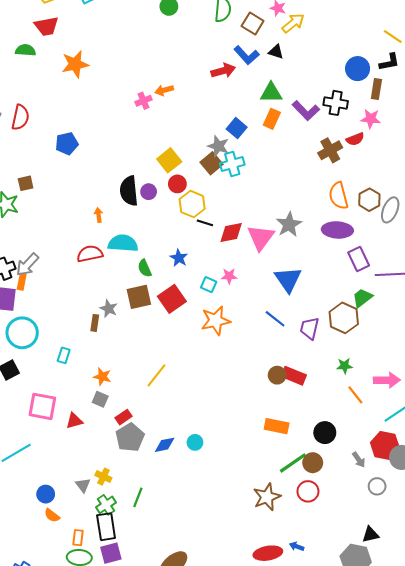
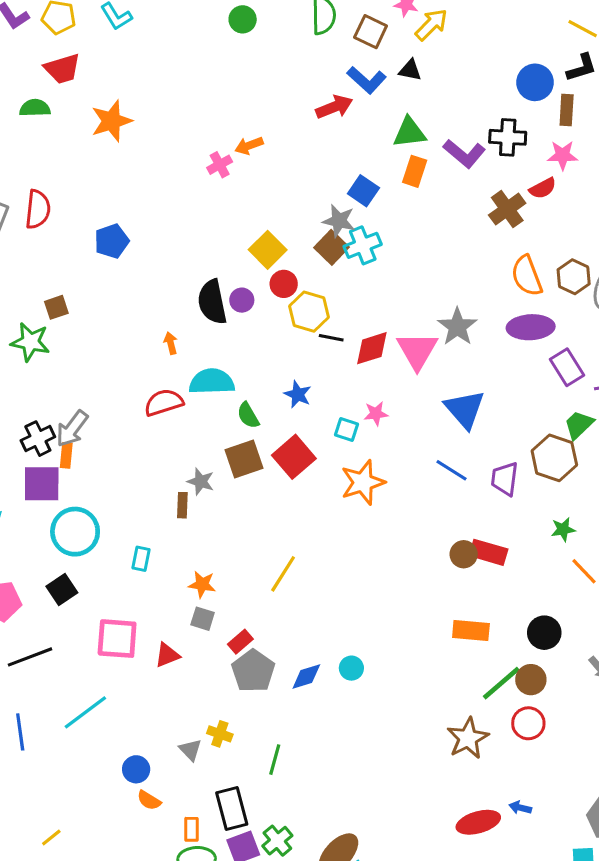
green cross: (106, 505) -> (277, 841), moved

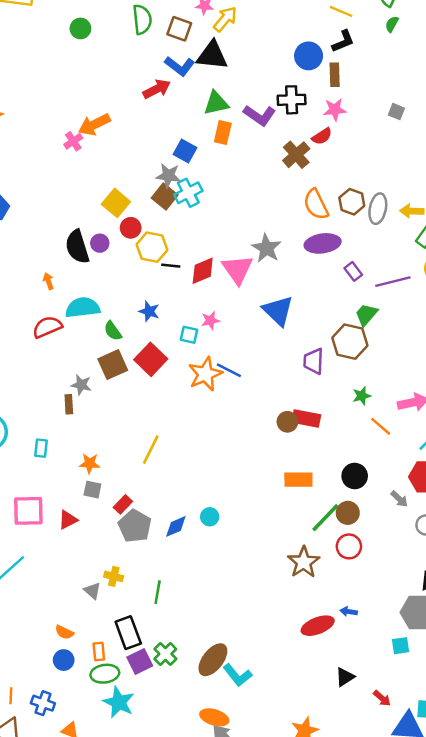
black triangle: (410, 70) -> (212, 55), size x1.8
orange arrow: (249, 146) -> (94, 125), size x1.5
purple rectangle: (567, 367) -> (353, 271), size x0.7
blue line: (452, 470) -> (229, 370), moved
blue circle: (136, 769) -> (64, 660), moved

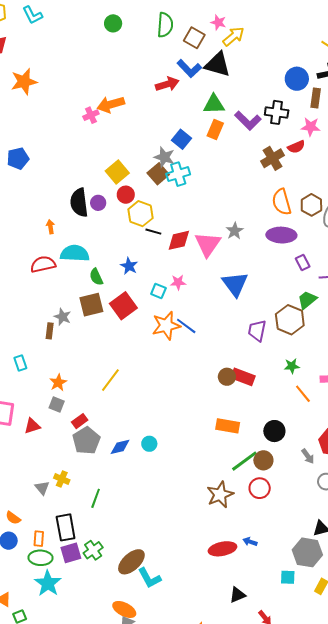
gray star: (266, 248) -> (235, 231), size x0.7
cyan rectangle: (41, 448) -> (20, 363), turned -35
orange star: (90, 463) -> (58, 383), turned 30

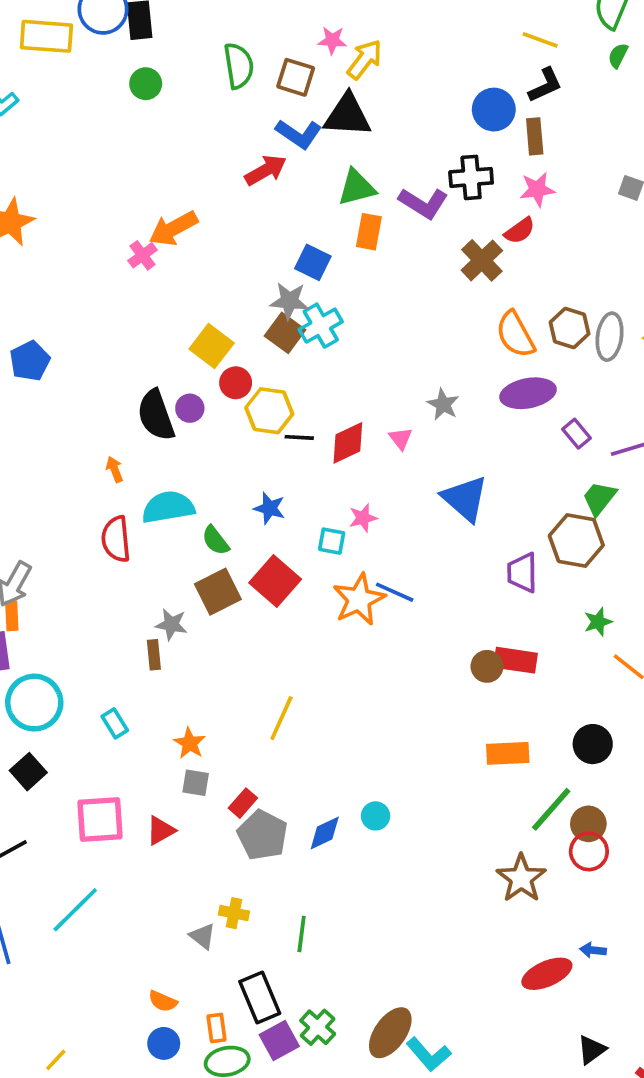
pink triangle: (208, 244) -> (401, 439), size x0.5
red semicircle: (43, 264) -> (116, 539), turned -70
brown circle: (263, 460) -> (588, 824), moved

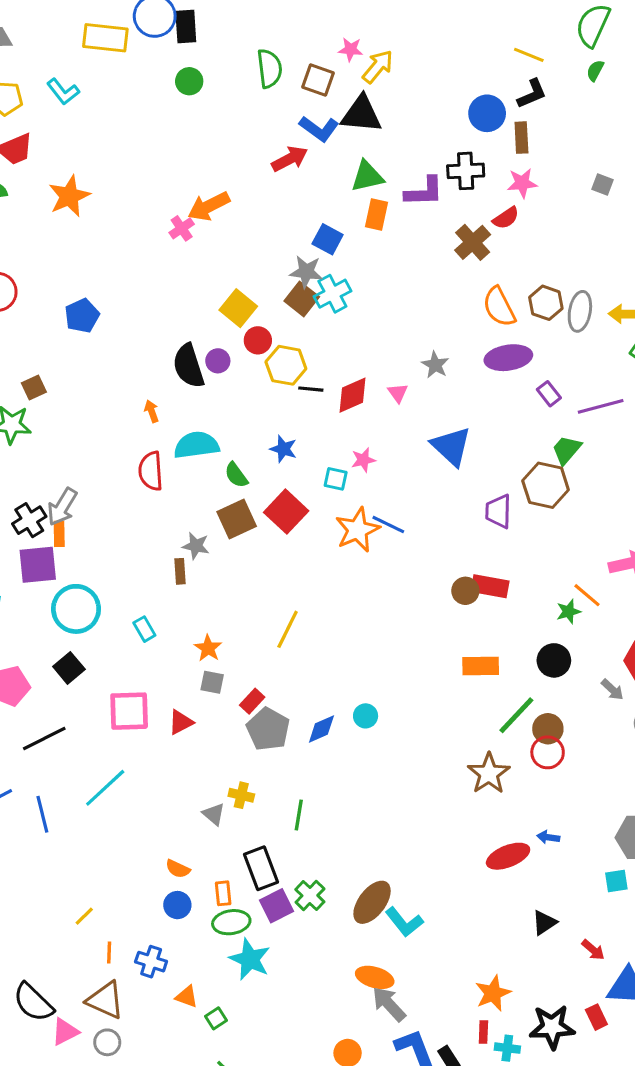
purple L-shape: (423, 203) -> (424, 192), turned -36
green star: (598, 622) -> (569, 612), moved

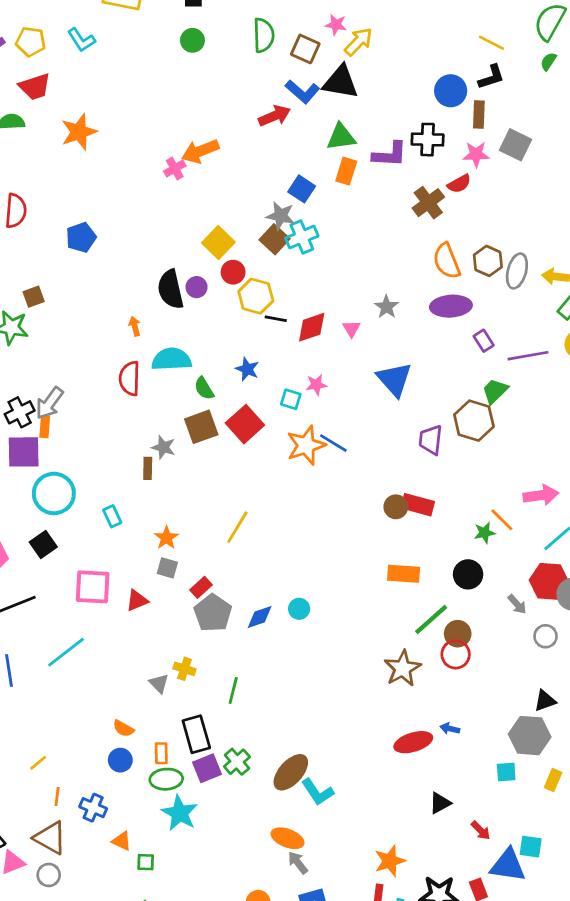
gray square: (602, 184) -> (516, 145), moved, size x1.6
gray arrow: (389, 1004) -> (298, 863), size x0.7
green square: (216, 1018) -> (146, 862), turned 30

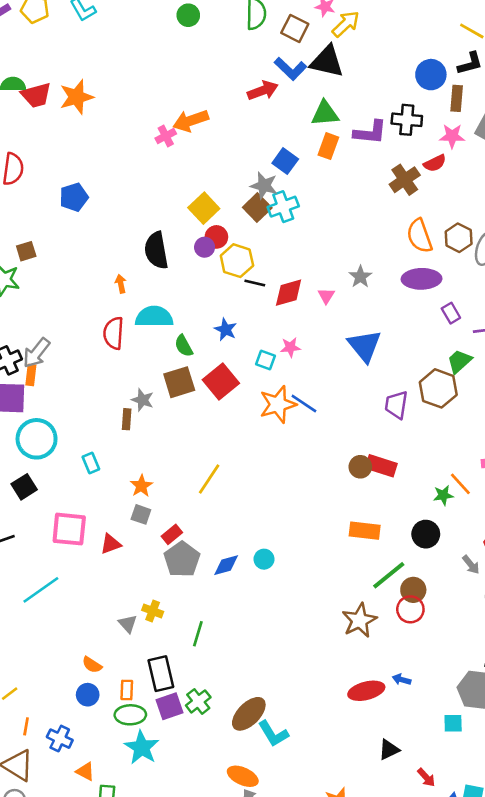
red trapezoid: (35, 87) -> (36, 95), moved
purple circle: (197, 287) -> (205, 247), moved

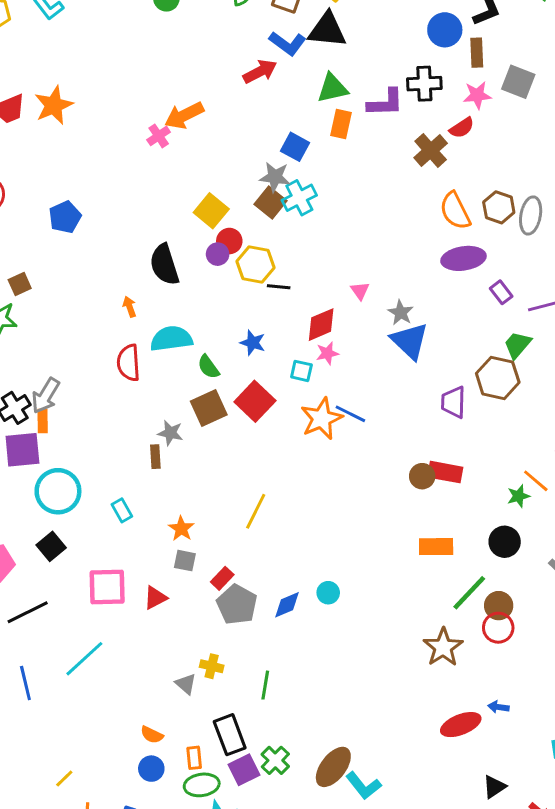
gray star: (360, 277) -> (401, 313), moved
red diamond: (289, 293) -> (321, 325), moved

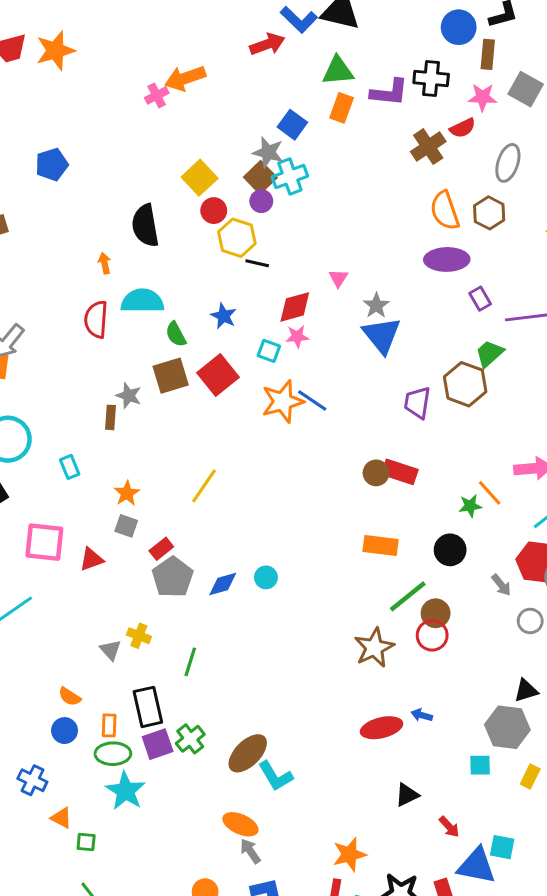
gray ellipse: (531, 215) -> (508, 163), moved
purple circle: (218, 254) -> (261, 201), moved

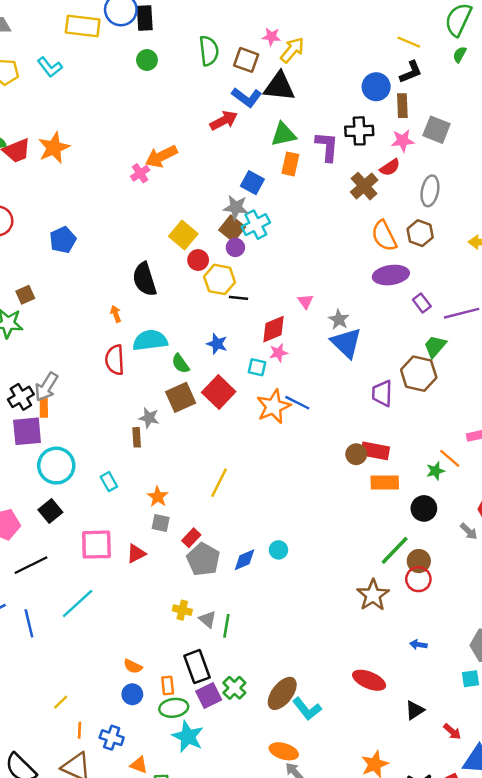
purple L-shape: (389, 92) -> (327, 147), turned -84
orange rectangle: (381, 546) -> (385, 483), moved
gray triangle: (110, 650) -> (208, 619), moved
red ellipse: (382, 728) -> (369, 680), moved, turned 44

